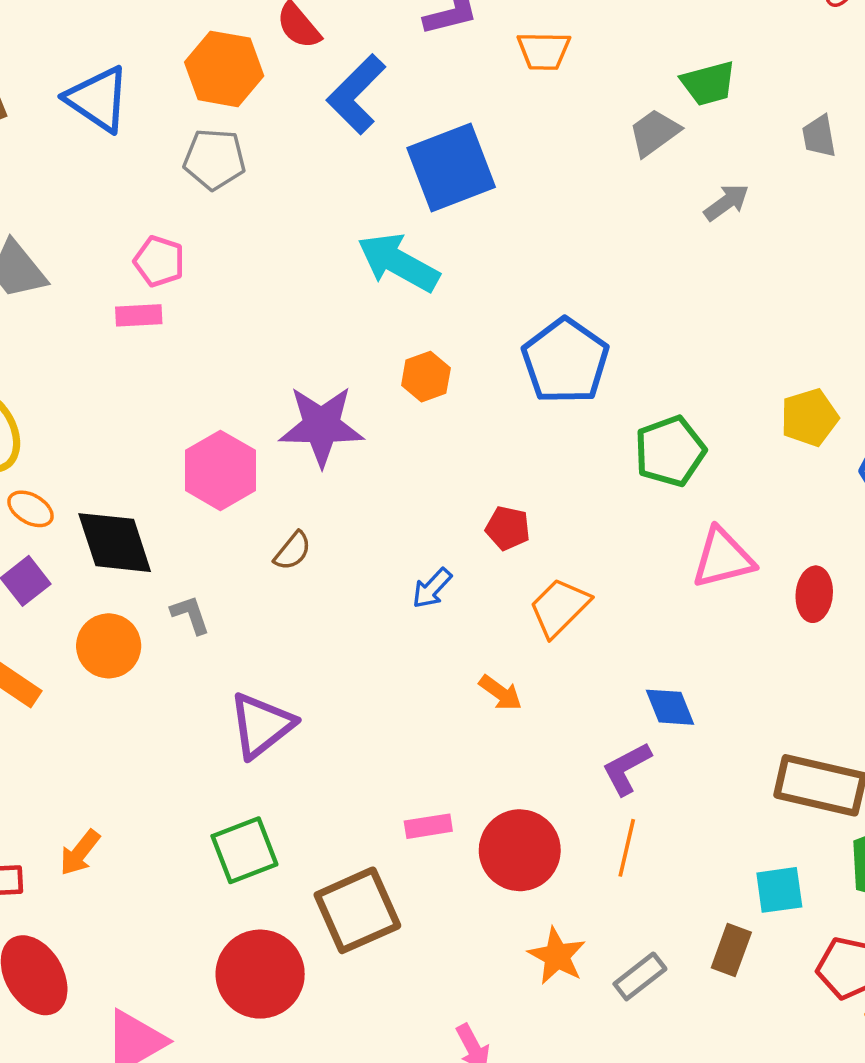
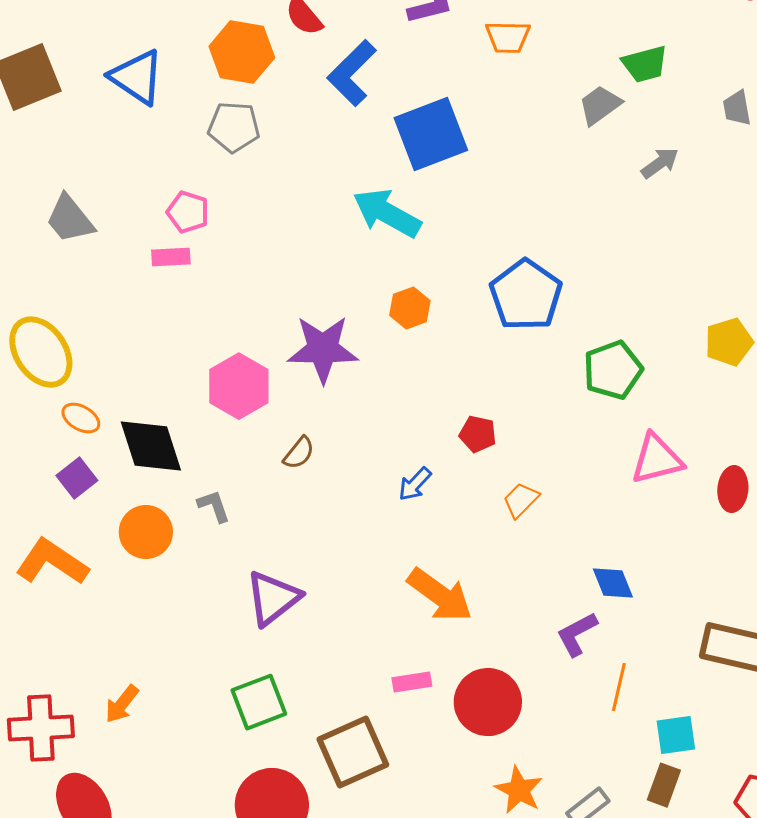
orange trapezoid: (559, 607) -> (521, 500), size x0.7
orange arrow: (500, 693) -> (440, 595), moved, size x1.8
orange line: (627, 848) -> (619, 687), moved
cyan square: (779, 890) -> (676, 735), moved

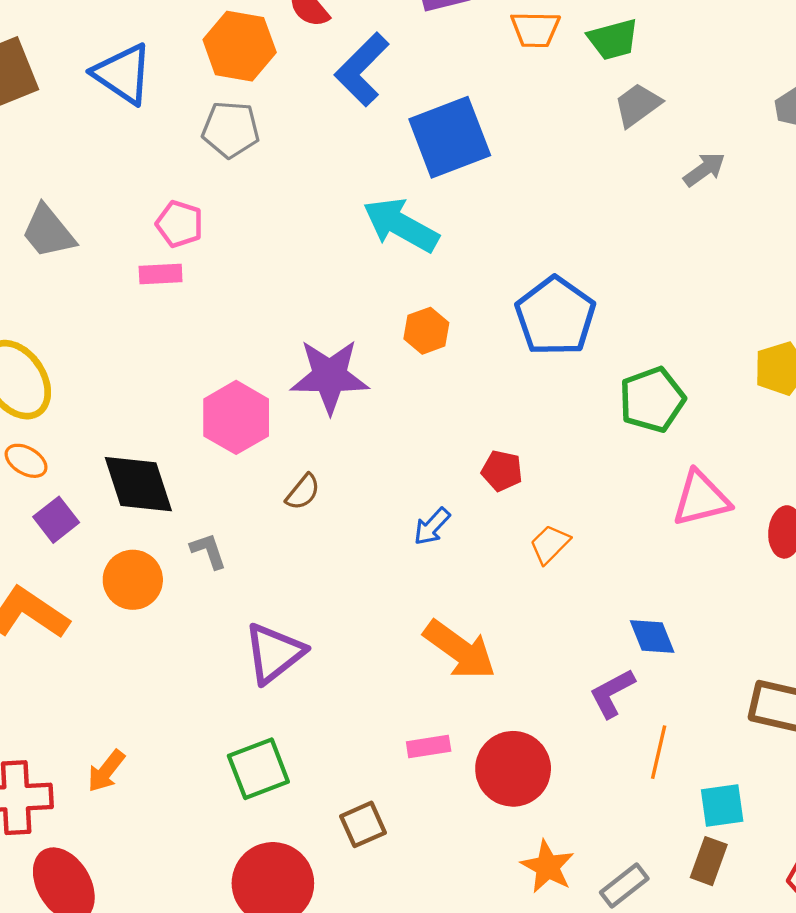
green trapezoid: (645, 64) -> (613, 39), moved
orange ellipse: (81, 418) -> (26, 461), moved
brown square: (353, 752) -> (363, 824), size x0.6

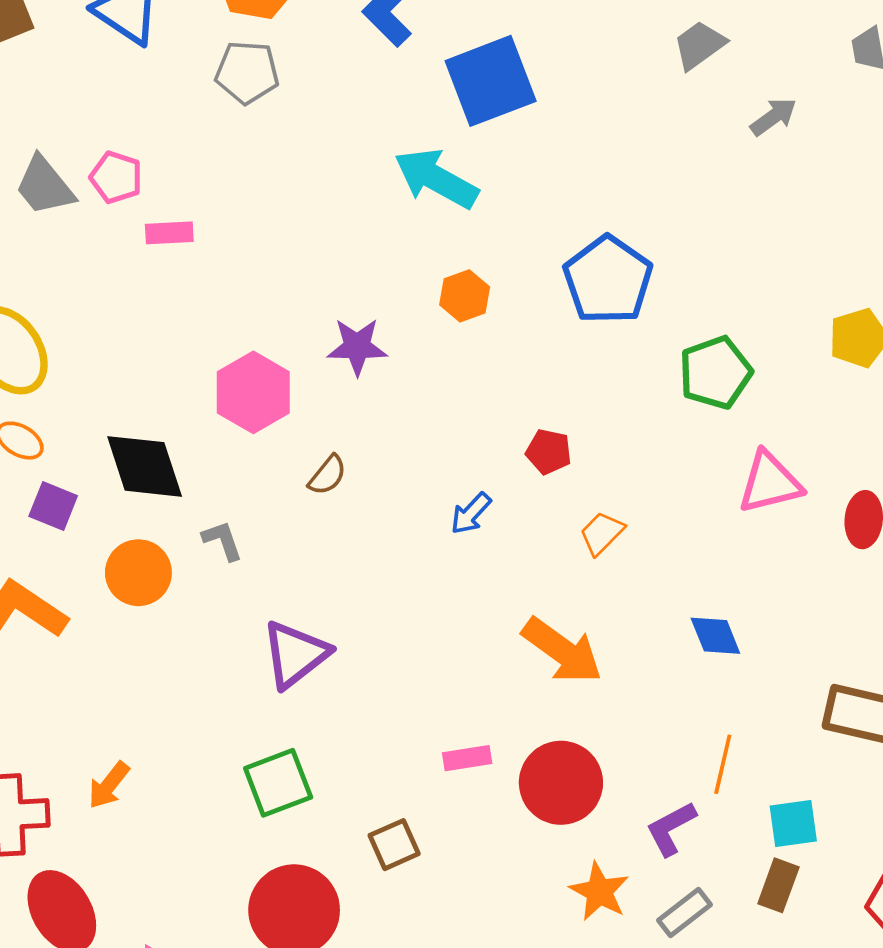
pink pentagon: (179, 224) -> (116, 177), moved
purple star: (330, 376) -> (357, 347), size x0.7
purple square: (56, 520) -> (53, 506), turned -30
orange arrow: (460, 650) -> (562, 651), moved
purple L-shape: (612, 693) -> (671, 828), moved

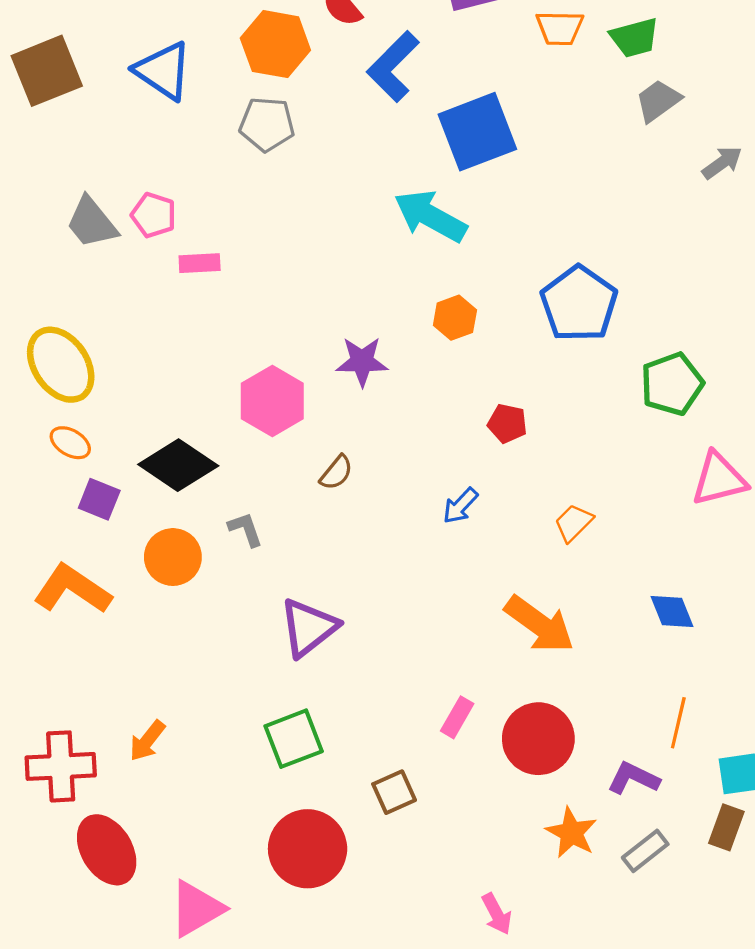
red pentagon: (549, 452) -> (507, 423), moved
black diamond: (145, 466) -> (178, 465), turned -38
pink rectangle: (467, 758) -> (457, 717), turned -51
purple L-shape: (671, 828) -> (633, 778), turned 54

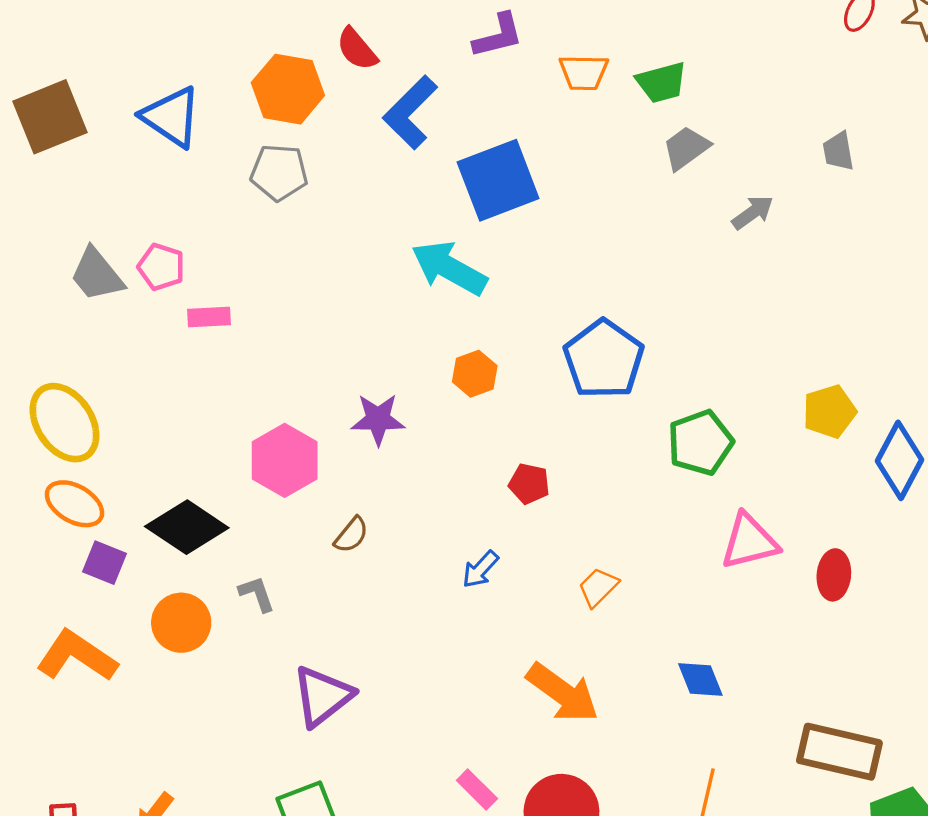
orange ellipse: (70, 443) -> (74, 504), size x1.4
pink rectangle: (457, 717) -> (477, 789), turned -75

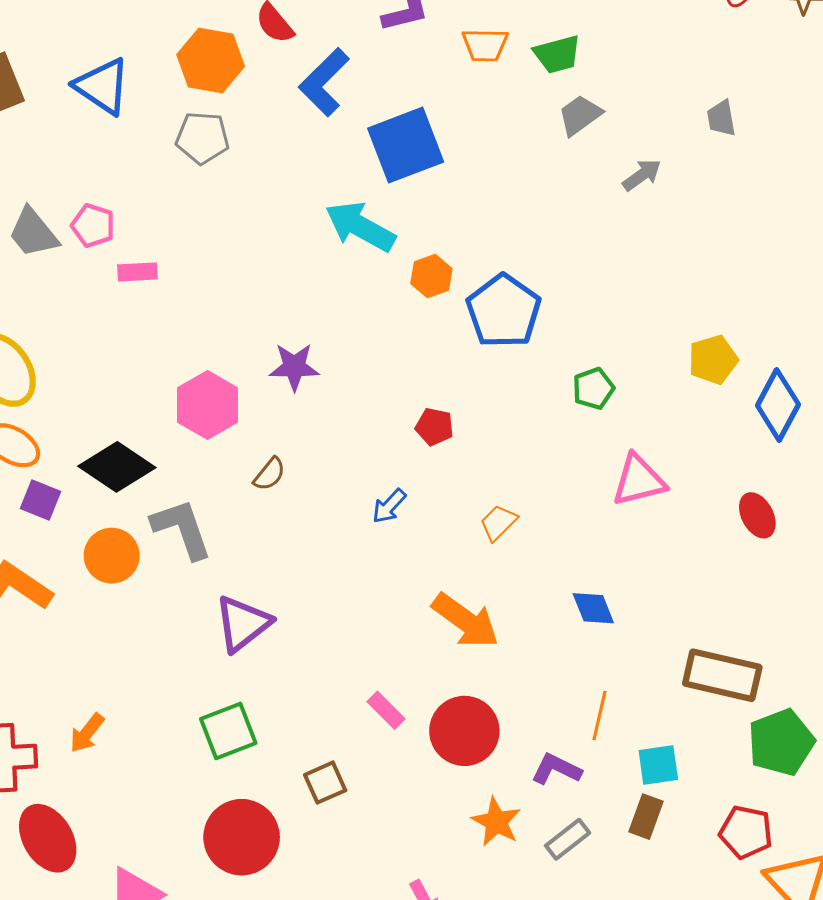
orange hexagon: (475, 374) -> (431, 276), moved
green pentagon: (700, 443) -> (593, 388), size x0.7
red ellipse: (834, 575) -> (757, 515), moved, turned -33
gray L-shape: (257, 594) -> (182, 529), size x1.8

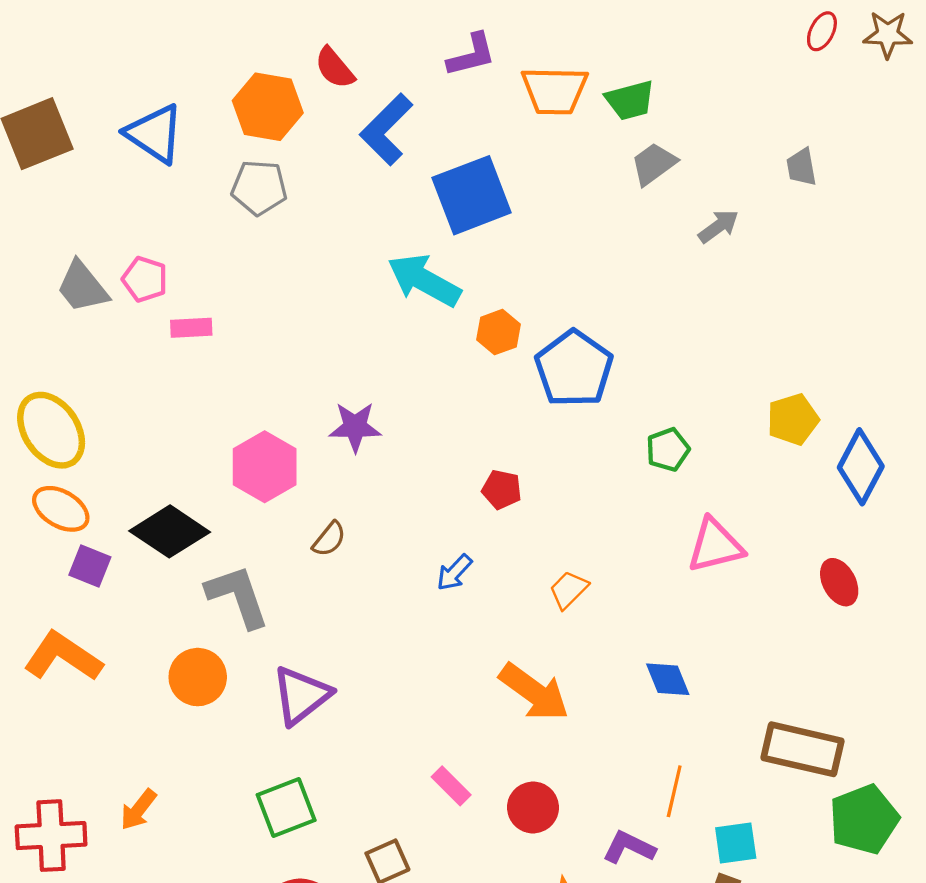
orange trapezoid: (485, 45) -> (555, 91), size x1.4
orange circle: (112, 556) -> (198, 677), moved
red circle: (464, 731) -> (533, 807), size x0.7

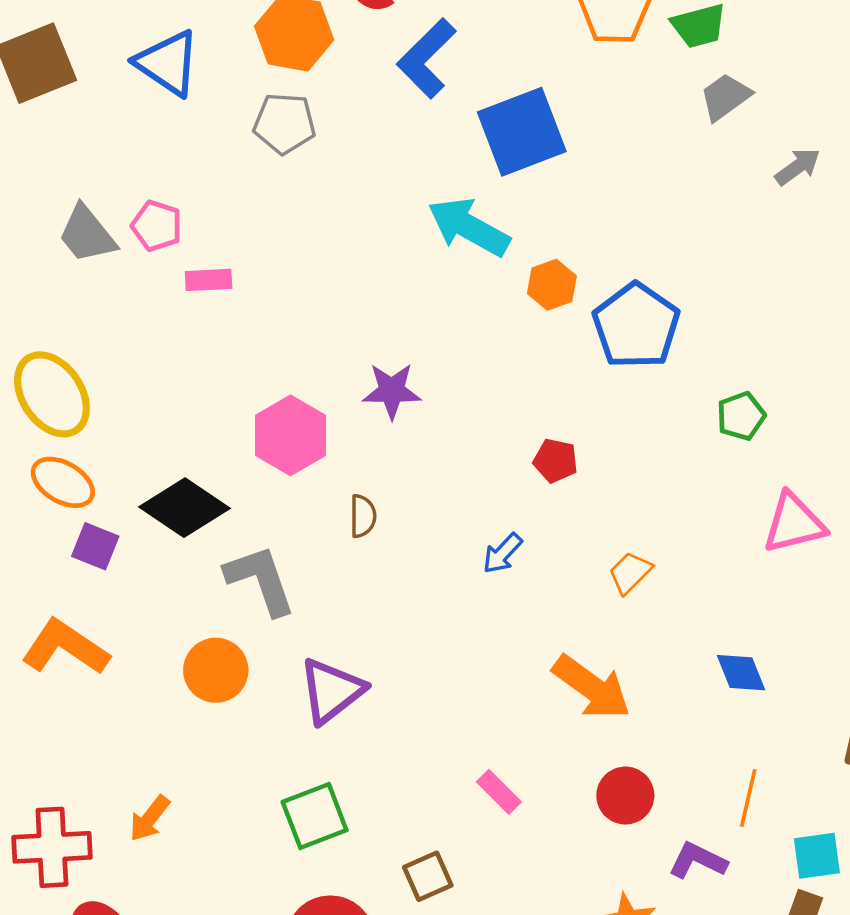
brown semicircle: (329, 539) -> (363, 516), turned -39
red circle: (533, 807) -> (625, 796), moved

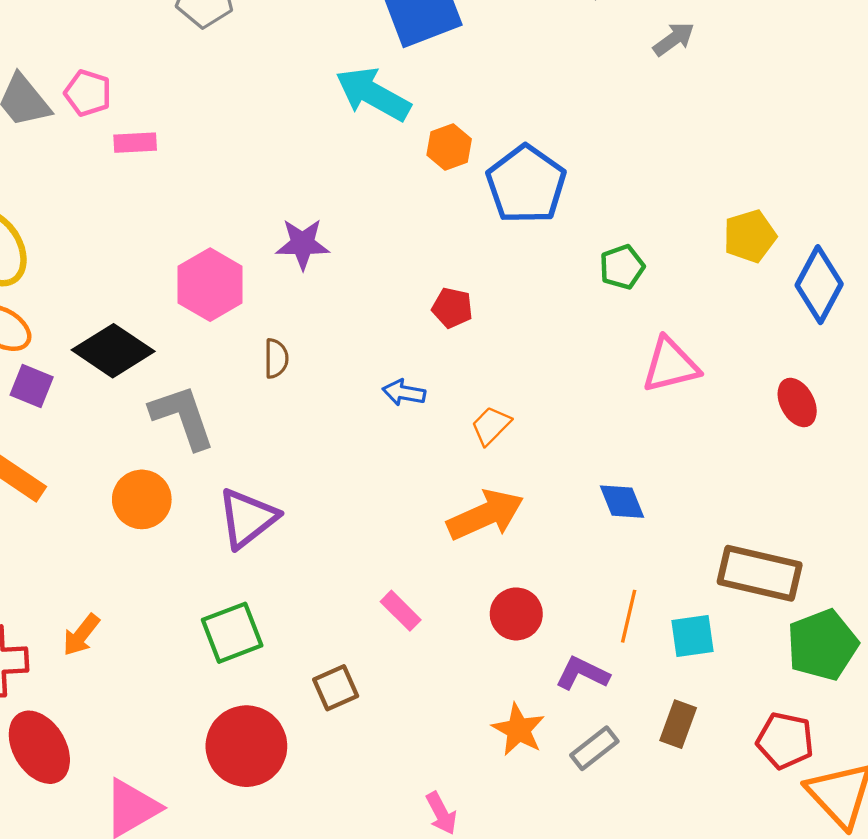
blue arrow: (502, 553) -> (404, 393), turned 57
orange trapezoid: (630, 573) -> (491, 426), moved
orange arrow: (592, 687) -> (485, 515), turned -60
cyan square: (817, 856) -> (692, 636), moved

